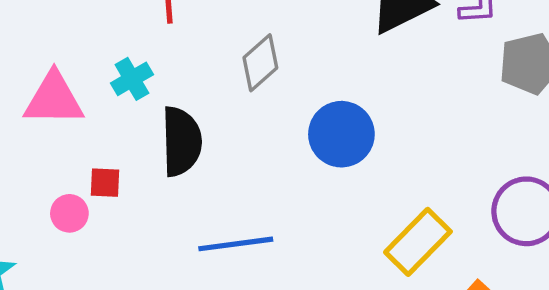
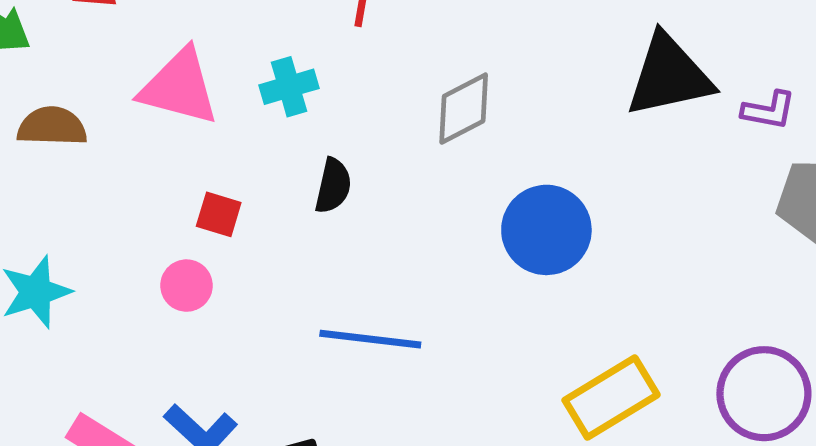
black semicircle: (181, 141) -> (333, 186), size x0.6
pink circle: (69, 213) -> (186, 286), moved

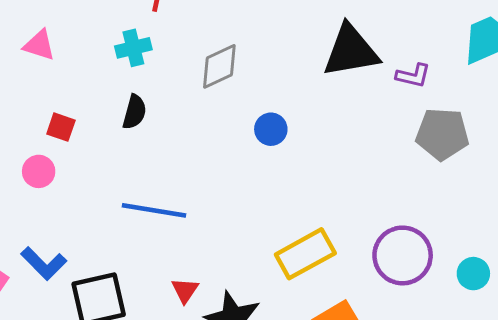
pink triangle: (179, 87) -> (39, 45), size x0.6
cyan cross: (289, 87) -> (133, 48), moved
blue circle: (546, 230) -> (271, 129), moved, size x0.6

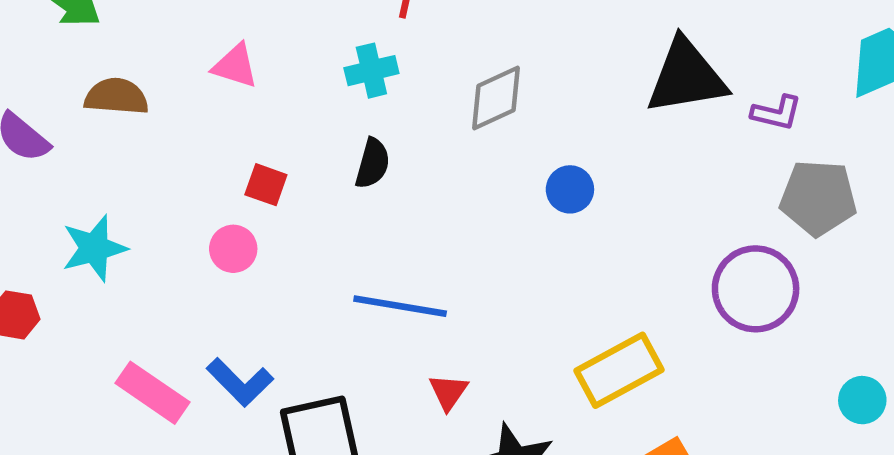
purple circle: (403, 255) -> (756, 289), moved
red triangle: (185, 290) -> (448, 392), moved

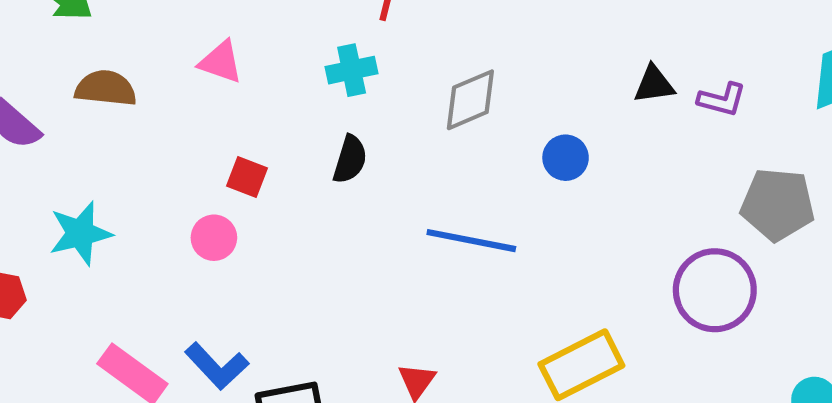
black triangle: (686, 77) -> (654, 84), size x0.5
purple L-shape: (776, 113) -> (722, 100), moved
blue circle: (570, 189) -> (566, 158), moved
blue line: (400, 306) -> (471, 241), moved

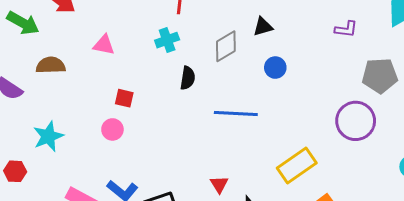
black triangle: (654, 84) -> (263, 27), moved
black semicircle: (350, 159) -> (188, 78), moved

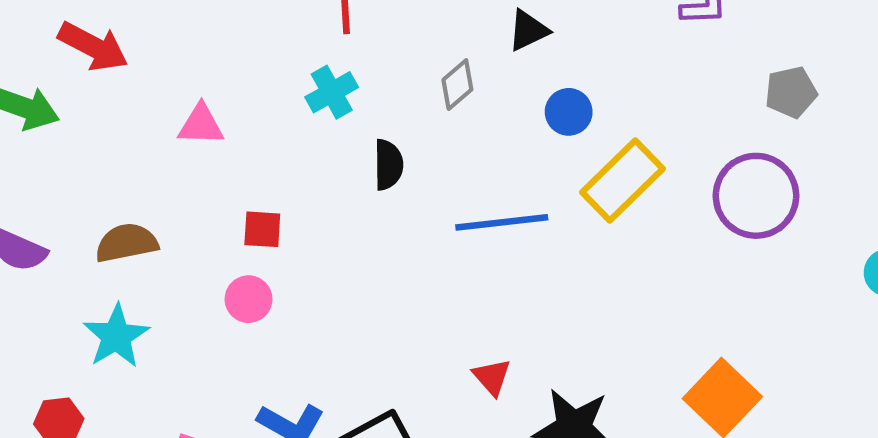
gray diamond: (226, 46) -> (457, 85), size x0.7
brown semicircle: (51, 65) -> (126, 243), moved
gray pentagon: (380, 76) -> (791, 92), size x0.7
yellow rectangle: (297, 166) -> (623, 180), moved

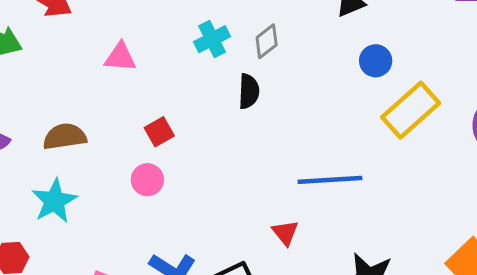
gray diamond: (457, 85) -> (267, 41), moved
blue line: (502, 222) -> (330, 180), moved
red square: (262, 229) -> (159, 132), turned -36
red triangle: (492, 377) -> (285, 233), moved

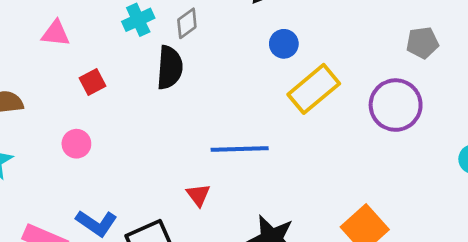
black semicircle: (249, 91) -> (170, 68), size x1.4
red square: (159, 132) -> (93, 82), moved

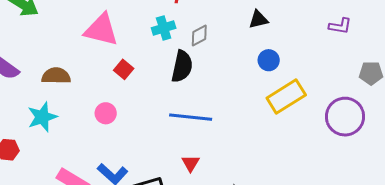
pink triangle: (56, 33) -> (101, 30), size x1.6
red square: (93, 82) -> (124, 69), turned -30
blue line: (240, 149) -> (191, 117), moved

